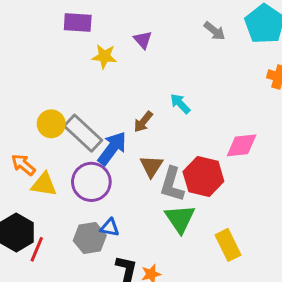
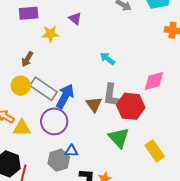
brown arrow: (143, 122) -> (27, 59), moved
gray L-shape: (172, 184) -> (112, 95), moved

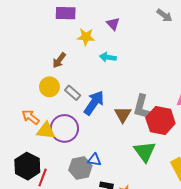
cyan arrow: (107, 59) -> (108, 57), moved, turned -35
gray rectangle: (44, 89) -> (73, 93), size x0.6
purple circle: (54, 121) -> (64, 128), moved

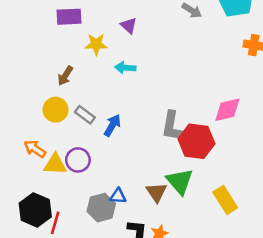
blue arrow: (94, 103) -> (112, 125), size x0.7
brown triangle: (123, 115) -> (156, 192), moved
purple circle: (64, 128) -> (78, 160), size x0.7

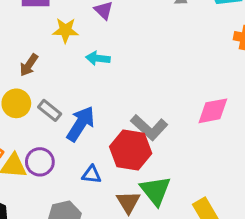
blue arrow: (112, 125) -> (81, 124), size x1.4
gray L-shape: (172, 126) -> (149, 127), turned -60
red hexagon: (196, 141) -> (131, 150), moved
blue triangle: (118, 196) -> (92, 175), moved

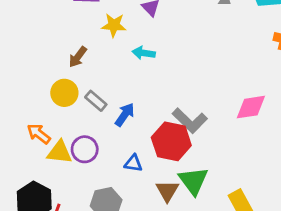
blue arrow: (81, 124) -> (125, 115), size x0.7

